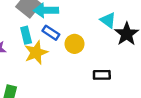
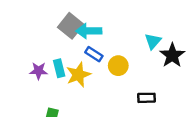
cyan triangle: (108, 20) -> (153, 41), turned 35
cyan rectangle: (26, 35) -> (59, 68), moved

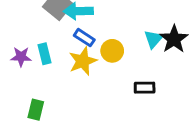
cyan triangle: (153, 41) -> (153, 39), moved
yellow star: (78, 75) -> (83, 61), moved

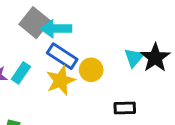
blue rectangle: (84, 38) -> (62, 56), size x1.4
cyan rectangle: (45, 54) -> (21, 73), turned 48

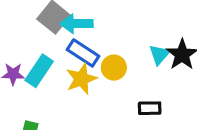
cyan rectangle: (21, 73) -> (39, 71), size x1.4

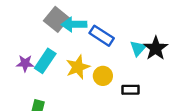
blue rectangle: (83, 53) -> (102, 36), moved
yellow circle: (114, 68) -> (103, 76), moved

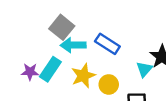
cyan arrow: (74, 24) -> (73, 45), moved
cyan triangle: (138, 48) -> (144, 69), moved

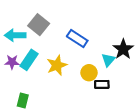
cyan arrow: (73, 45) -> (15, 35), moved
yellow circle: (109, 84) -> (89, 73), moved

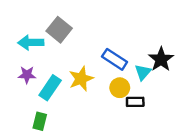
blue rectangle: (77, 38) -> (115, 59), moved
cyan rectangle: (29, 60) -> (50, 88), moved

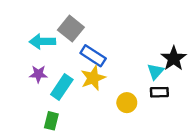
blue rectangle: (115, 59) -> (93, 56), moved
yellow circle: (120, 88) -> (127, 103), moved
black rectangle: (135, 102) -> (159, 92), moved

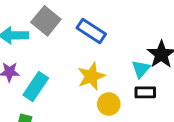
blue rectangle: (93, 56) -> (91, 31), moved
yellow star: (93, 78) -> (91, 76), moved

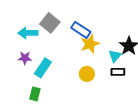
yellow star: (91, 76) -> (90, 44), moved
yellow circle: (109, 104) -> (87, 74), moved

